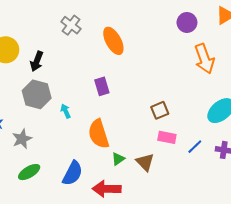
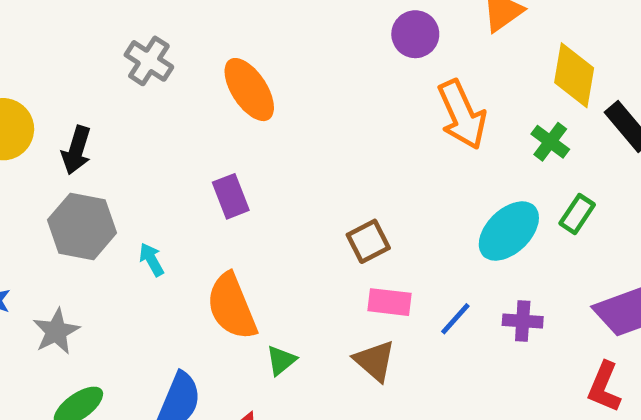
brown triangle: (145, 162) -> (375, 361), moved

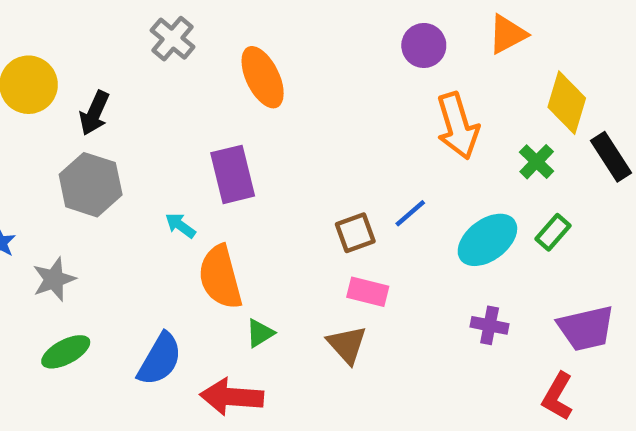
purple rectangle: (231, 196) -> (233, 174), size x1.4
cyan arrow: (152, 260) -> (180, 226), moved, turned -32
blue line: (455, 319) -> (410, 213), moved

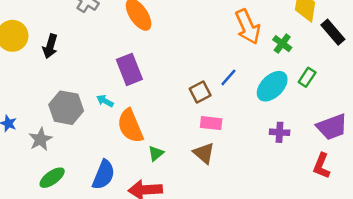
green cross: (537, 162) -> (282, 44), moved
gray hexagon: (91, 185) -> (66, 108), moved

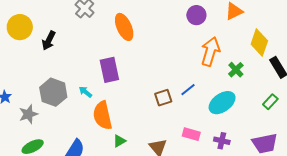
orange arrow: (248, 27) -> (210, 51), turned -148
green rectangle: (307, 77) -> (270, 102), moved
pink rectangle: (211, 123) -> (191, 134), moved

